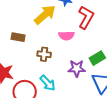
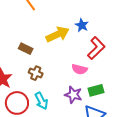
pink semicircle: (66, 36) -> (79, 69), moved
brown cross: (44, 54) -> (36, 73), moved

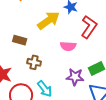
pink semicircle: (79, 69) -> (68, 46), moved

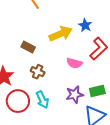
purple star: (75, 77) -> (75, 95), turned -30

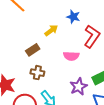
yellow arrow: (61, 34) -> (51, 30), size x0.6
brown rectangle: (28, 47) -> (33, 50), moved, turned -48

